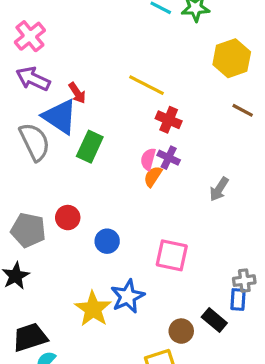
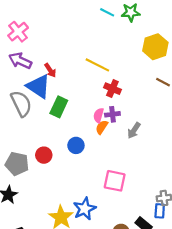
purple cross: (169, 158) -> (112, 114), turned -32
gray arrow: (219, 189) -> (134, 130), moved
blue circle: (107, 241) -> (76, 145), moved

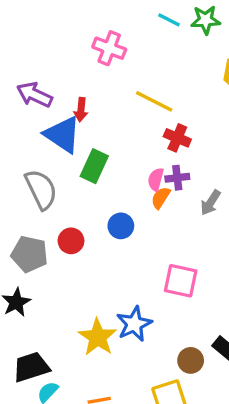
pink cross: (18, 32) -> (109, 48), moved, turned -30
red arrow: (50, 70) -> (81, 110), turned 40
gray semicircle: (21, 104) -> (41, 189), moved

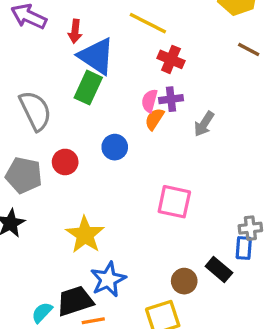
blue triangle: (63, 135) -> (97, 56), moved
blue star: (134, 324) -> (108, 279), moved
yellow star: (98, 337) -> (85, 235), moved
black trapezoid: (31, 367) -> (75, 301), moved

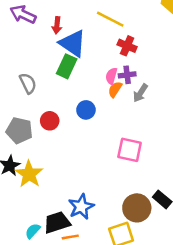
gray semicircle: (35, 111) -> (28, 83), size x0.7
gray arrow: (204, 124) -> (140, 93), moved
yellow star: (85, 235) -> (29, 174), moved
brown circle: (184, 281) -> (137, 208), size x1.5

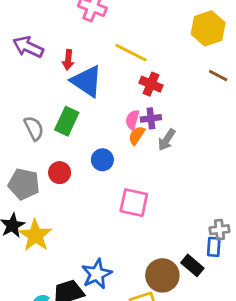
green rectangle: (67, 66) -> (67, 121), moved
pink square: (130, 150) -> (134, 203), moved

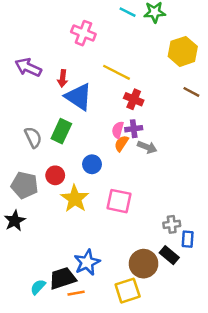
gray arrow: (167, 140) -> (147, 147), turned -102
gray cross: (219, 230) -> (172, 224), moved
yellow star: (35, 235) -> (75, 199), moved

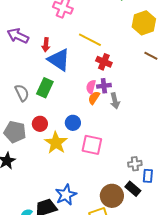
gray arrow: (147, 147) -> (115, 101), turned 56
blue circle: (92, 164) -> (73, 123), moved

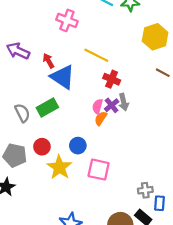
red arrow: (46, 45) -> (48, 61), turned 144
purple cross: (104, 86) -> (112, 105), turned -32
green rectangle: (45, 88) -> (47, 108), turned 36
gray arrow: (115, 101) -> (124, 102), moved

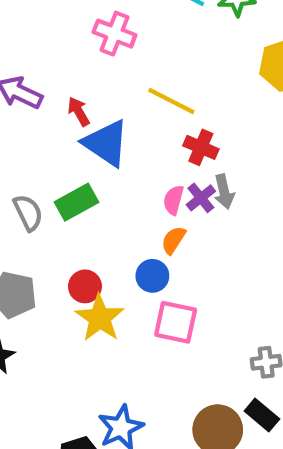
orange semicircle: (101, 118) -> (173, 240), moved
blue circle: (78, 146) -> (152, 276), moved
red circle: (42, 147) -> (85, 286), moved

